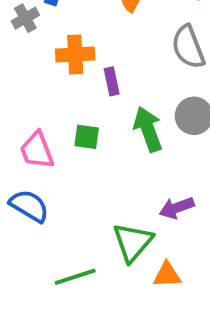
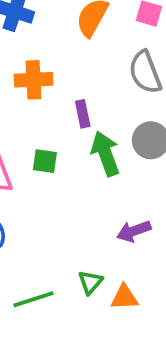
purple rectangle: (112, 81) -> (83, 114), moved
green triangle: (133, 242) -> (90, 282), moved, size x0.6

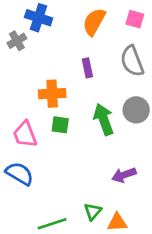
orange cross: (34, 80) -> (52, 94), moved
purple rectangle: (83, 114) -> (87, 68), moved

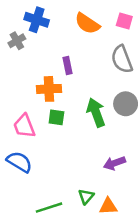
orange semicircle: (94, 22) -> (87, 23), turned -85
purple rectangle: (87, 68) -> (68, 65), moved

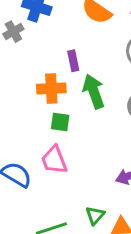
green arrow: (96, 112) -> (94, 91), moved
pink trapezoid: (24, 126) -> (54, 160), moved

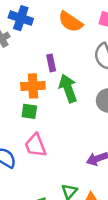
green square: (60, 122) -> (29, 111), moved

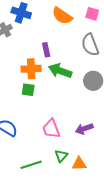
green arrow: (68, 88) -> (60, 71), turned -50
pink trapezoid: (35, 145) -> (51, 129), moved

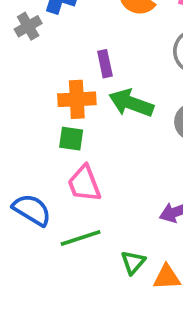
pink trapezoid: (51, 129) -> (84, 184), moved
green line: (31, 165) -> (81, 238), moved

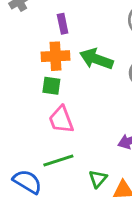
purple rectangle: (105, 64) -> (63, 24), moved
blue semicircle: (32, 210) -> (27, 182), moved

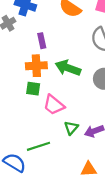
pink trapezoid: (61, 120) -> (54, 105), moved, turned -30
green triangle: (98, 179) -> (71, 128), moved

